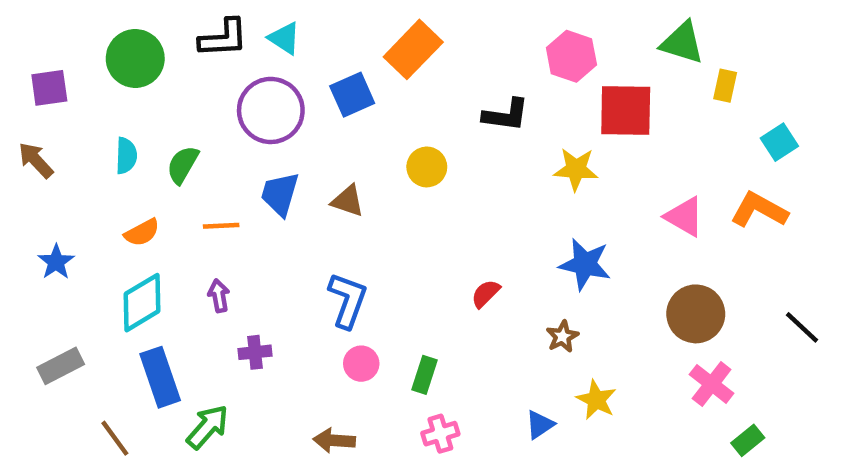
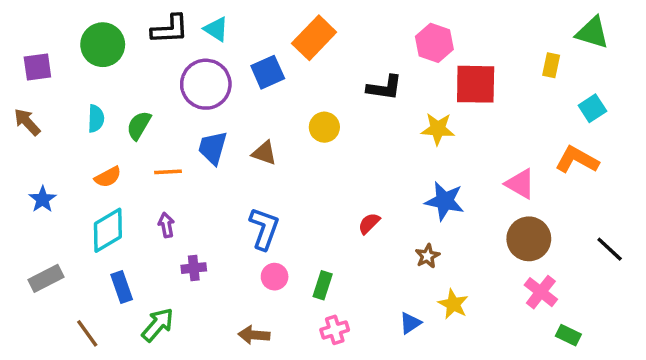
green triangle: (682, 43) -> (592, 33), moved
pink triangle: (684, 217) -> (520, 184), moved
blue rectangle: (160, 377) -> (122, 287), size x0.7
green rectangle: (748, 440) -> (568, 335), turned 65

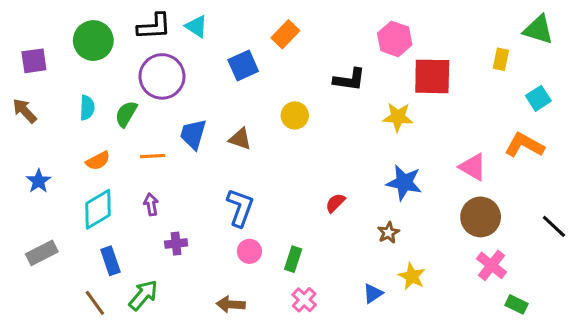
orange rectangle: (314, 38) -> (285, 34), size x0.7
purple circle: (206, 84) -> (162, 76), moved
pink cross: (335, 330) -> (304, 300), turned -30
brown line: (87, 333) -> (95, 303), moved

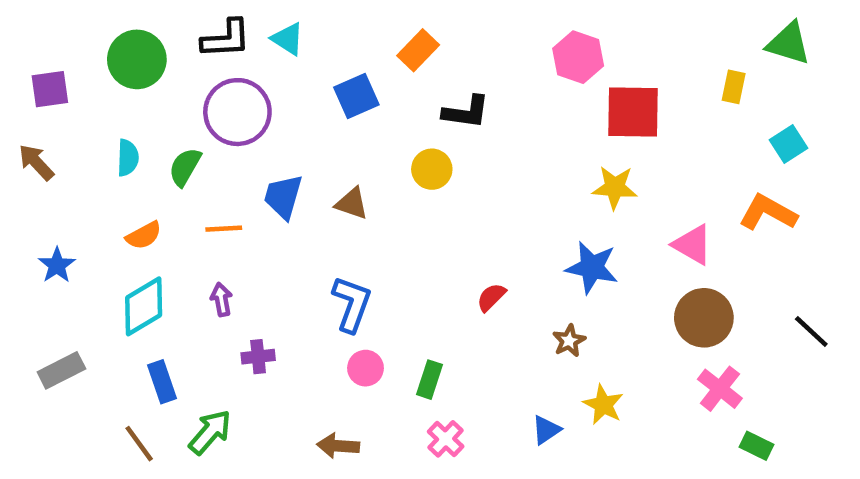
black L-shape: (349, 80) -> (466, 112), moved
yellow star: (398, 117) -> (615, 187), moved

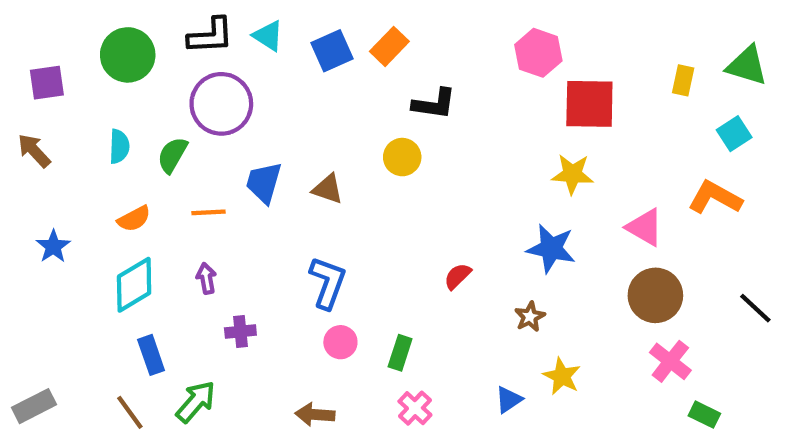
green triangle: (788, 43) -> (747, 66), moved
blue square: (356, 96) -> (332, 51), moved
gray rectangle: (61, 370) -> (34, 406), moved

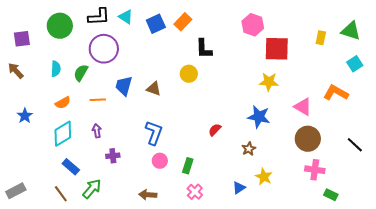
black L-shape: (434, 104) -> (204, 49), turned 80
cyan square: (734, 134) -> (355, 64), moved
blue rectangle: (151, 355) -> (71, 167), turned -30
pink cross: (670, 361) -> (315, 170), turned -30

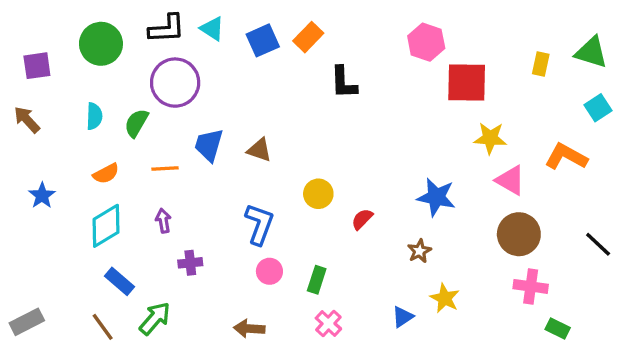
yellow circle: (189, 74) -> (318, 194), moved
yellow star: (269, 82) -> (490, 138), moved

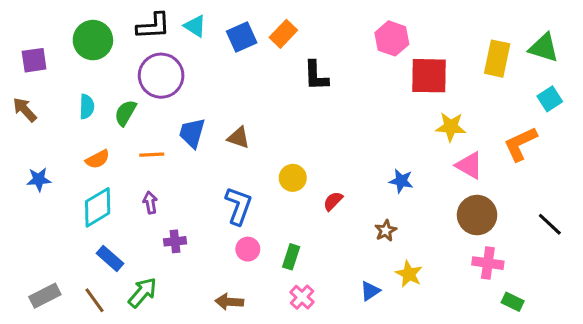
yellow rectangle: (541, 64) -> (497, 59), size x1.6
orange L-shape: (566, 157) -> (520, 144), turned -54
blue star: (42, 195) -> (39, 179), turned 30
blue star: (436, 197) -> (401, 181), size x0.7
gray rectangle: (27, 322) -> (45, 296), moved

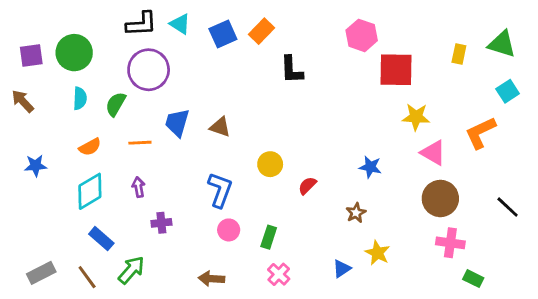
green circle: (93, 40) -> (74, 53), moved
yellow rectangle: (497, 59) -> (459, 54), size x0.6

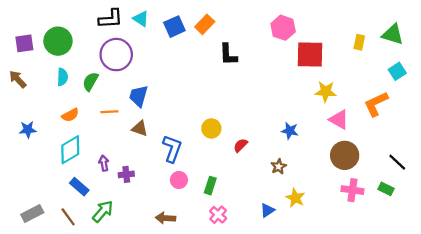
brown triangle: (220, 127) -> (140, 128), moved
purple arrow: (139, 187) -> (104, 163), moved
green rectangle: (473, 279) -> (386, 189), moved

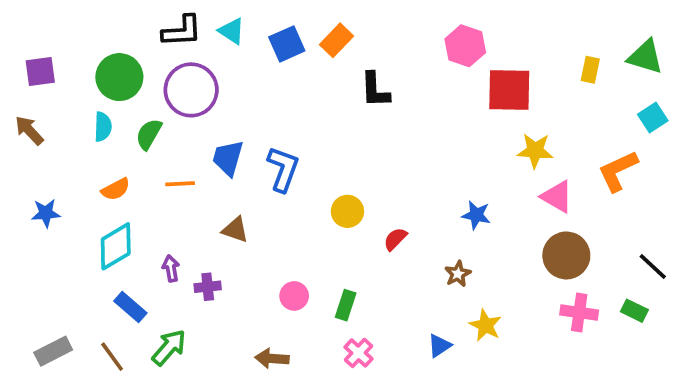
green circle: (58, 41) -> (119, 77), moved
brown triangle: (140, 128) -> (235, 230), moved
blue L-shape: (172, 149) -> (283, 169), moved

